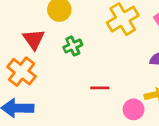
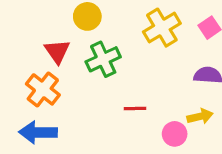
green cross: (73, 46) -> (103, 59), size x1.5

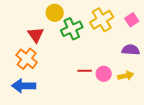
green cross: (103, 59) -> (72, 29), moved
pink circle: (175, 134) -> (104, 74), moved

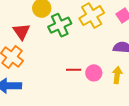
yellow arrow: (126, 76) -> (117, 75), turned -70

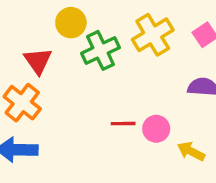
yellow arrow: (117, 75) -> (191, 151), moved, turned -70

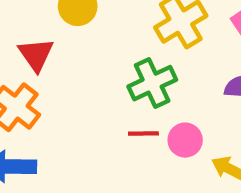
green cross: (101, 50) -> (152, 83), moved

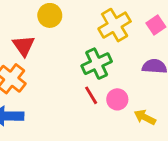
red line: (143, 133) -> (91, 95), turned 60

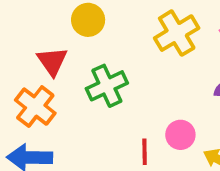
green cross: (97, 64) -> (107, 86), moved
red line: (91, 95) -> (145, 152), moved, turned 30

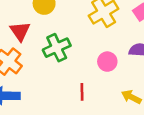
pink circle: (180, 135) -> (107, 62), moved

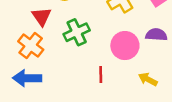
pink circle: (107, 62) -> (125, 46), size x1.5

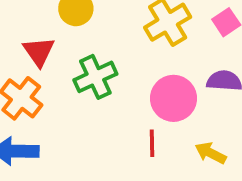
red line: (101, 75) -> (152, 143), moved

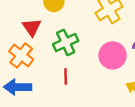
red line: (152, 143) -> (66, 77), moved

